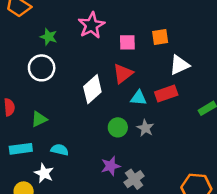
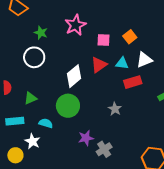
orange square: (160, 37) -> (130, 37), turned -32
cyan triangle: (139, 98) -> (122, 63), moved
green circle: (118, 127) -> (68, 106), moved, size x1.5

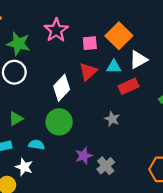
green star: (41, 33) -> (18, 44), size x1.5
orange square: (130, 37) -> (119, 36), size x1.6

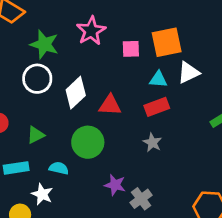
orange square: (119, 36) -> (167, 42), turned 30
red triangle: (88, 72) -> (110, 105), moved, turned 42
red rectangle: (129, 86) -> (157, 107), moved
white diamond: (62, 88) -> (76, 93), moved
purple star: (84, 156) -> (115, 185), turned 30

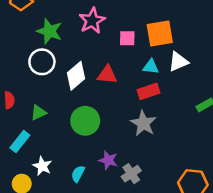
red triangle: (110, 105) -> (107, 75), moved
gray star: (152, 143) -> (143, 123), size x1.5
cyan rectangle: (16, 168) -> (20, 141), turned -45
cyan semicircle: (59, 168) -> (78, 174), moved, turned -77

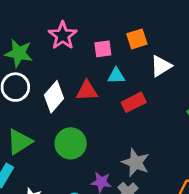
orange square: (160, 34) -> (137, 39), size x0.7
cyan triangle: (151, 67) -> (116, 76), moved
green triangle: (38, 113) -> (19, 142), size x1.5
gray star: (143, 123) -> (136, 163), moved

